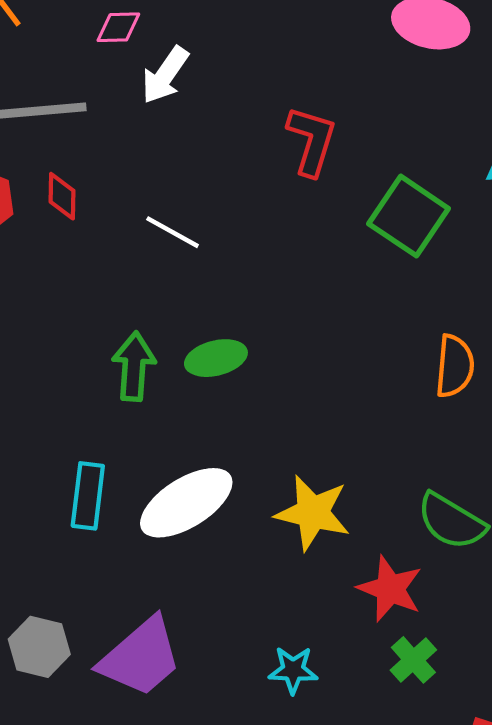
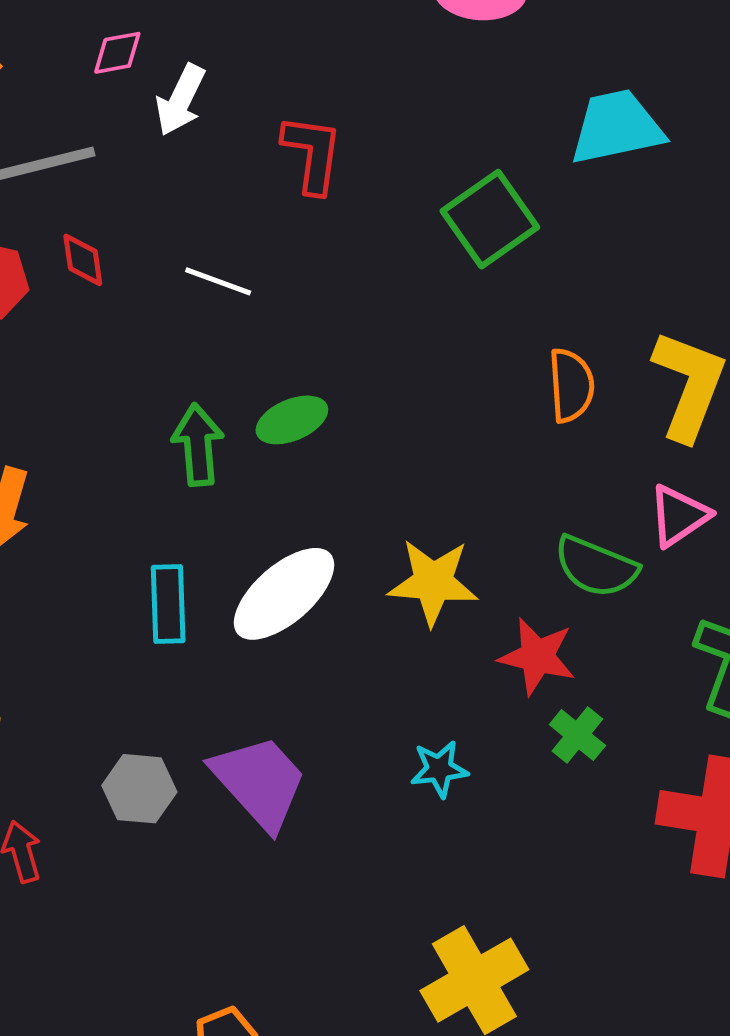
red L-shape: (312, 141) -> (312, 154), moved
green square: (409, 216) -> (490, 219), turned 30
purple trapezoid: (141, 657) -> (259, 782), turned -82

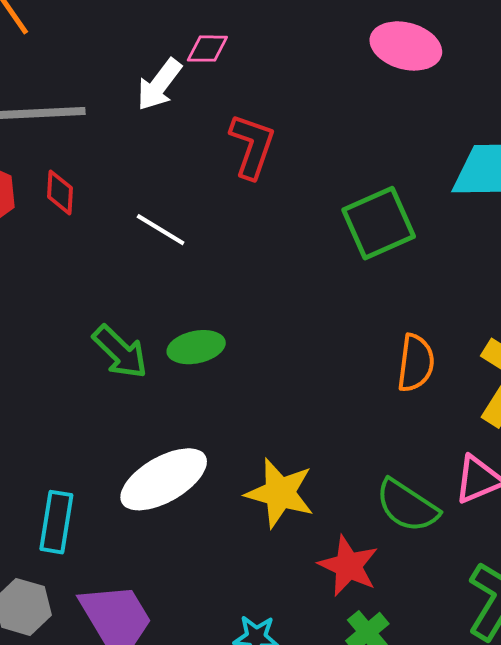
pink diamond: (117, 53) -> (207, 49), moved
green arrow: (198, 445) -> (120, 352), turned 128
cyan rectangle: (168, 604) -> (56, 522), moved

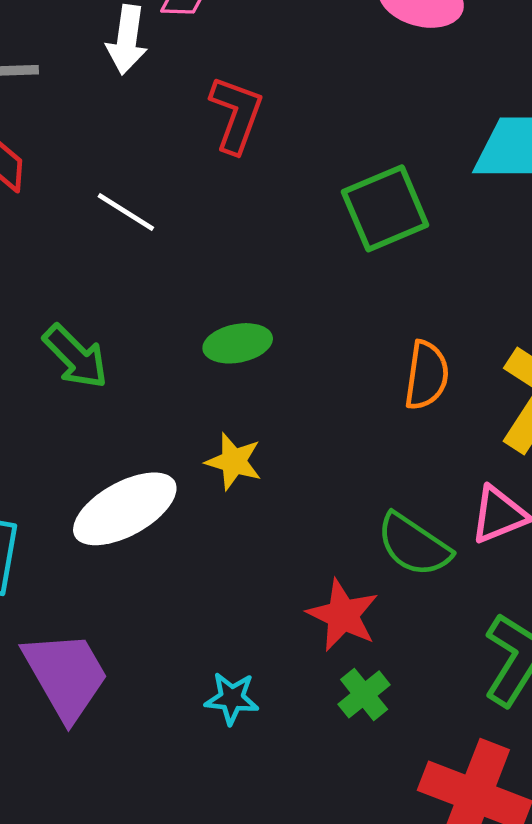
white arrow: (159, 85) -> (127, 40), turned -30
green ellipse: (196, 347) -> (238, 343), moved
yellow star: (280, 493) -> (234, 461), moved, size x0.7

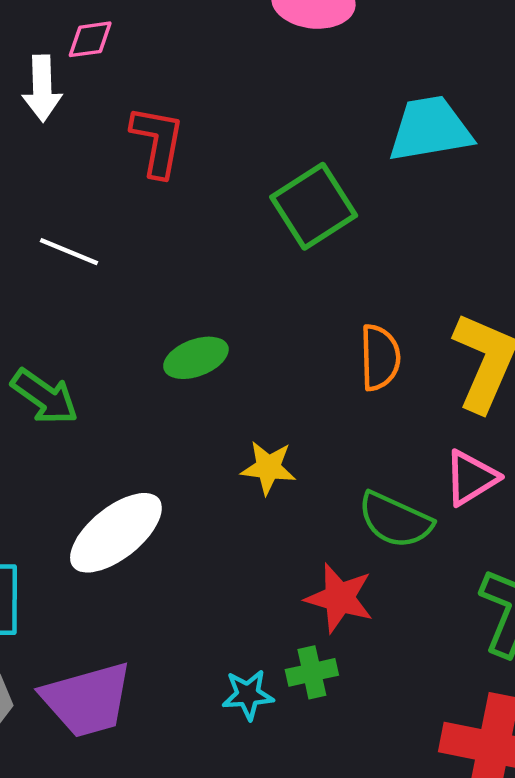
yellow star: (234, 461) -> (268, 468), moved
purple trapezoid: (66, 675) -> (87, 700), turned 114
green cross: (364, 694) -> (312, 672), moved, turned 36

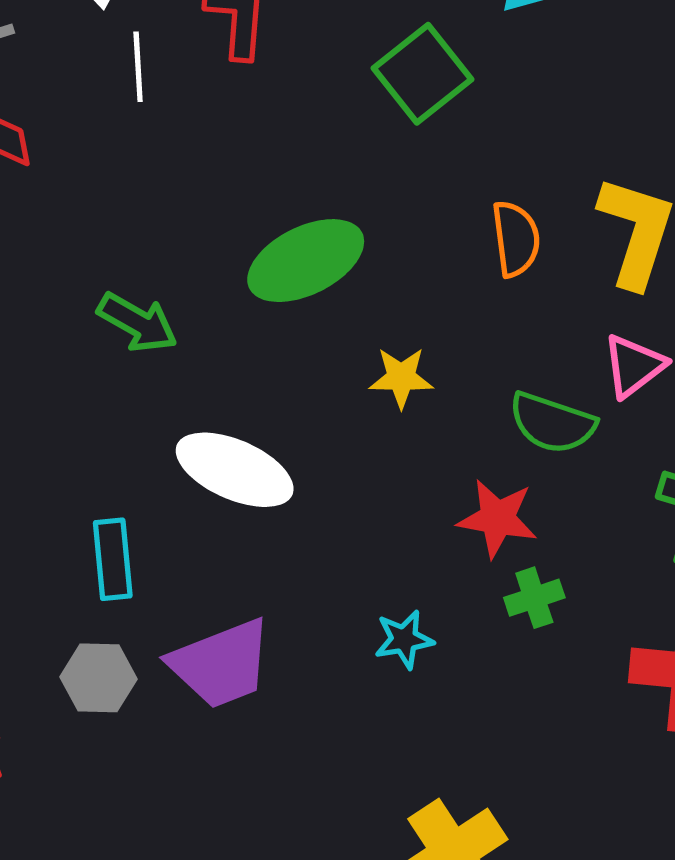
white line: (69, 252) -> (138, 67), moved, turned 70
green ellipse: (196, 358) -> (306, 261), size x1.6
white ellipse: (116, 533) -> (235, 470), turned 68
green cross: (312, 672) -> (534, 598), moved

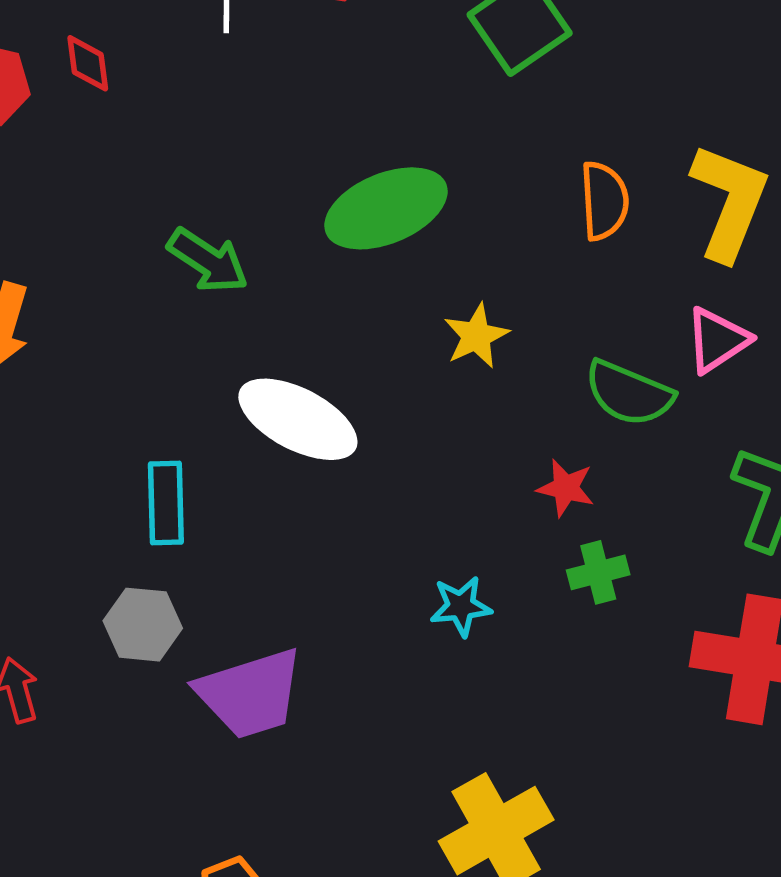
yellow star: (401, 378) -> (476, 336), turned -30
red star: (497, 518) -> (566, 488), size x0.7
purple trapezoid: (221, 664) -> (250, 694), moved

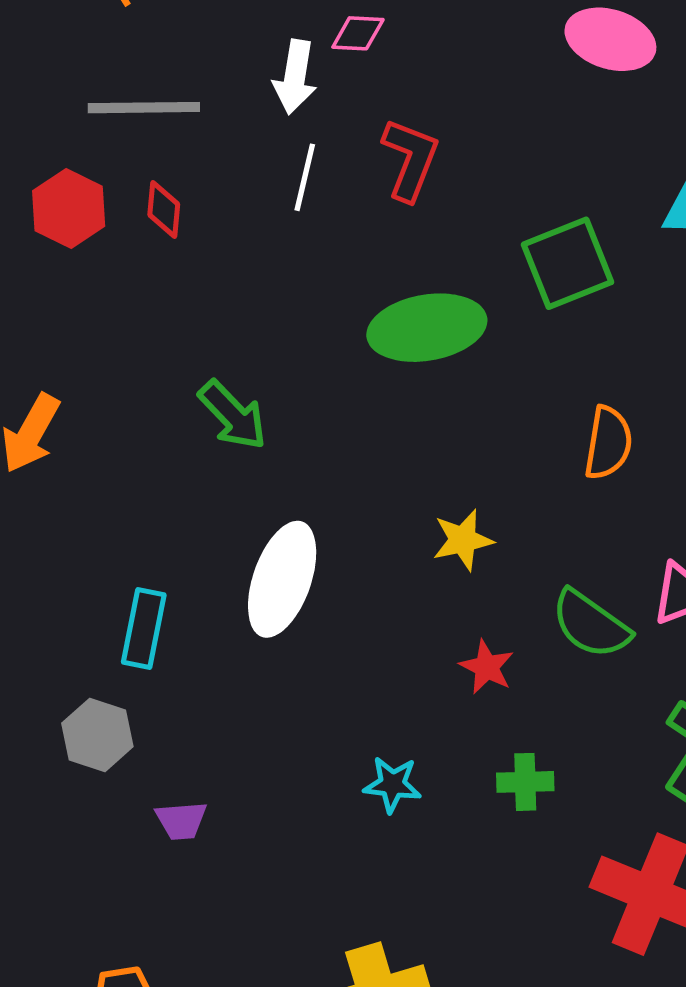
green ellipse: (386, 208) -> (427, 328), moved
white ellipse: (298, 419) -> (282, 579), turned 69
red star: (566, 488) -> (487, 667), moved
purple trapezoid: (250, 694) -> (181, 821), size x0.5

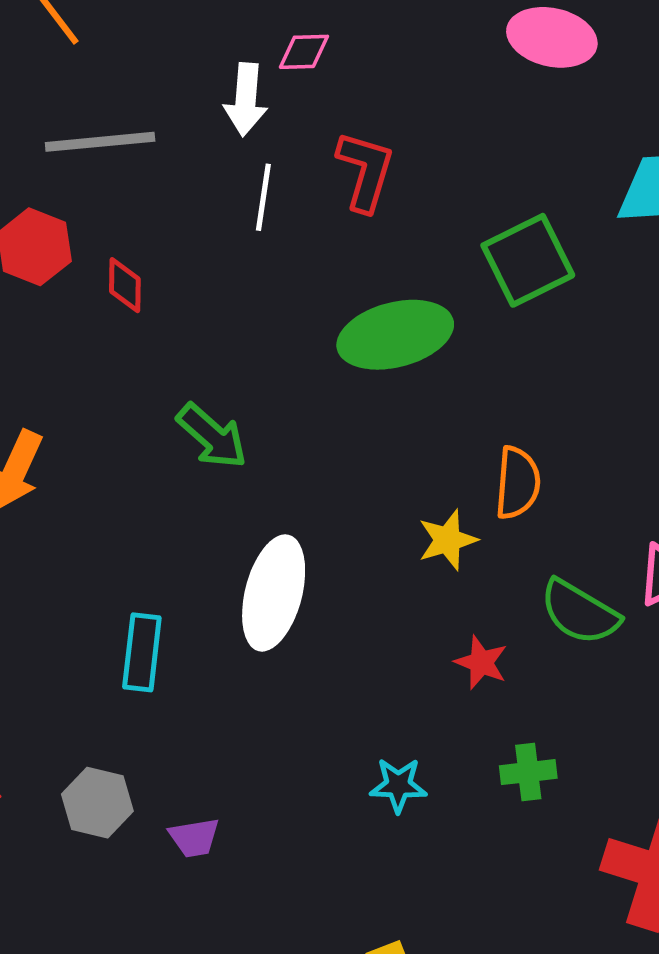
red diamond: (164, 209) -> (125, 285), moved
orange semicircle: (608, 443) -> (518, 483), moved
gray hexagon: (97, 735) -> (97, 803), moved

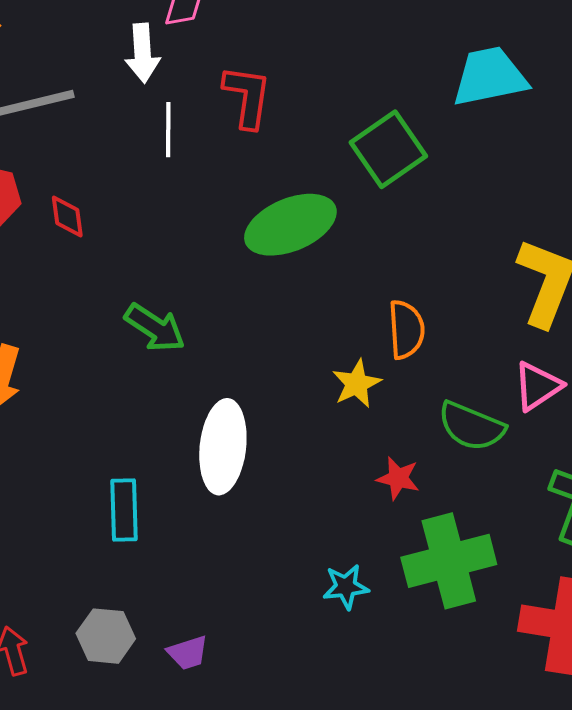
green cross: (528, 772) -> (449, 561), size x2.0

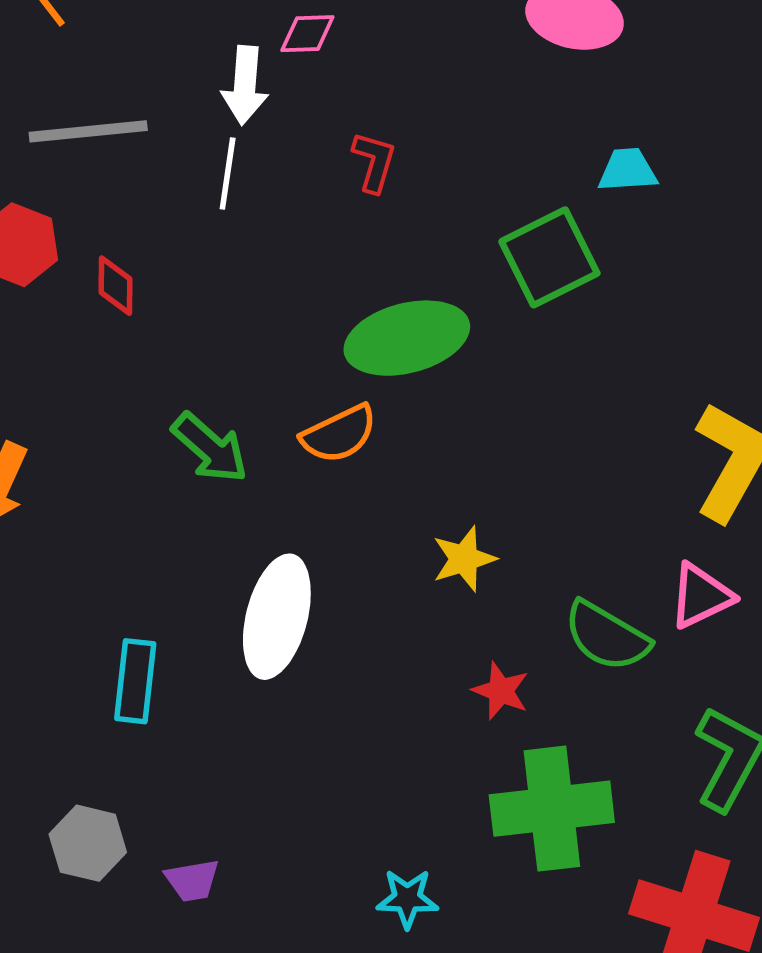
cyan trapezoid: (490, 77) -> (628, 170), moved, size x0.6
red L-shape: (247, 97) -> (374, 162), size x0.7
white line: (168, 130) -> (228, 173), moved
orange semicircle: (406, 330) -> (339, 434), moved, turned 60
cyan star: (346, 587) -> (407, 899), moved

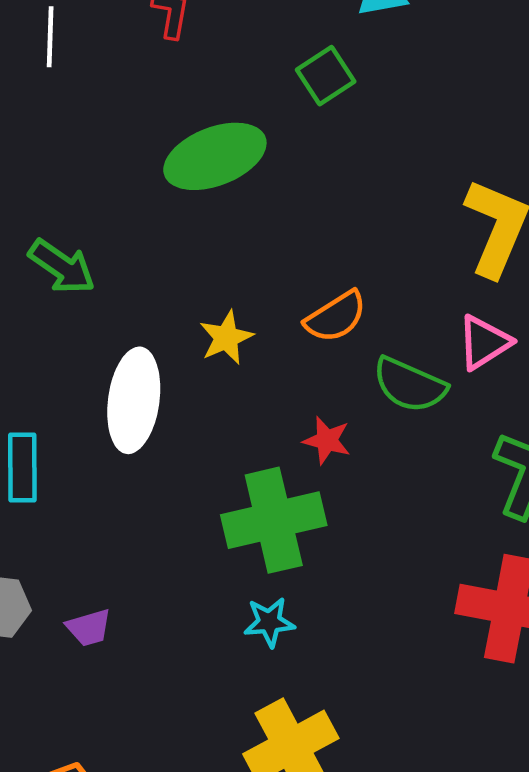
green square: (549, 257) -> (326, 76), size x0.7
orange semicircle: (339, 434) -> (336, 317), moved
yellow star: (464, 559) -> (226, 338), moved
green cross: (552, 809) -> (274, 520), moved

